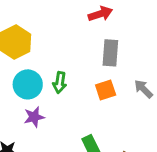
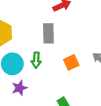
gray rectangle: (110, 53) -> (48, 33), moved

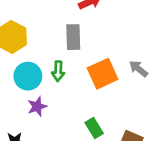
orange square: (71, 62) -> (103, 74), size x1.5

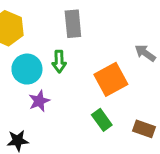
orange square: (103, 74) -> (111, 79), moved

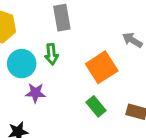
purple star: (39, 101) -> (35, 93), turned 30

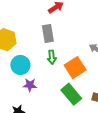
green arrow: (51, 54) -> (52, 57), moved
green rectangle: (96, 106) -> (71, 94), size x1.5

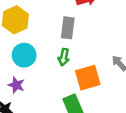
purple star: (30, 85) -> (16, 85), moved

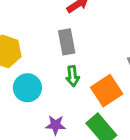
purple star: (16, 85) -> (56, 125), moved

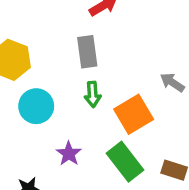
purple star: (56, 125) -> (69, 154), turned 30

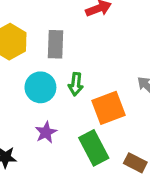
gray rectangle: (87, 52) -> (55, 44), moved
cyan circle: (36, 106) -> (40, 87), moved

